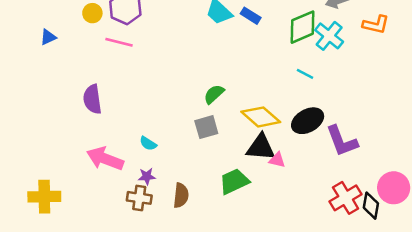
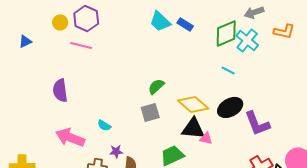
purple star: (147, 176) -> (116, 151), moved

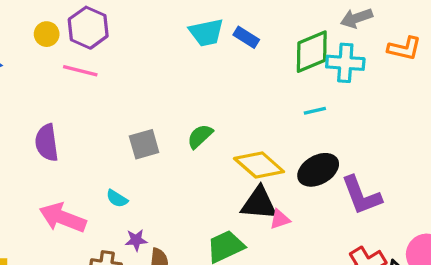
cyan trapezoid: (160, 21) -> (206, 32), turned -55
cyan cross: (247, 40) -> (345, 63), turned -35
cyan line: (228, 70) -> (315, 111), turned -40
gray square: (150, 112) -> (144, 144), moved
pink triangle: (206, 138) -> (280, 219), turned -32

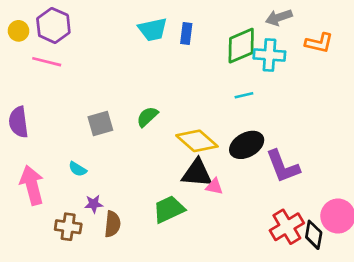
blue rectangle: (246, 37) -> (186, 34), turned 65
pink arrow: (63, 218) -> (32, 185), turned 54
pink triangle: (280, 219) -> (214, 186), turned 30

